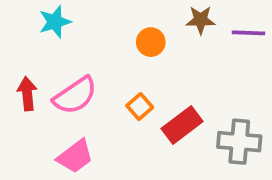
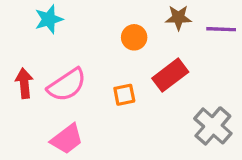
orange square: (140, 107) -> (124, 95), turned 30
red rectangle: (182, 125) -> (170, 75), moved
gray cross: (239, 142) -> (213, 126), turned 36

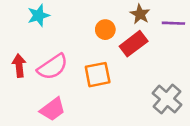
brown star: (178, 18) -> (140, 14), turned 30
red rectangle: (170, 75) -> (134, 44), moved
orange square: (124, 95) -> (98, 75), size x1.5

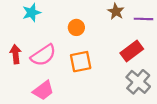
orange circle: (105, 30) -> (76, 27), moved
red rectangle: (134, 44) -> (132, 51), moved

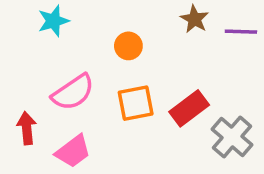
red rectangle: (132, 51) -> (189, 108), moved
red arrow: (16, 54) -> (27, 128), moved

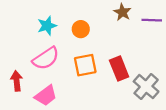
cyan star: (53, 21) -> (47, 26), moved
red rectangle: (189, 108) -> (119, 69), turned -75

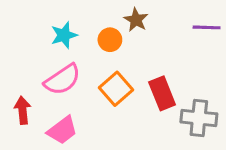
brown star: (122, 12) -> (136, 20), moved
orange square: (85, 65) -> (116, 89), turned -30
gray cross: (146, 87) -> (199, 118), turned -35

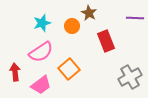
orange square: (116, 89) -> (69, 69), moved
red rectangle: (162, 93) -> (106, 41), moved
gray cross: (199, 118) -> (130, 77), turned -35

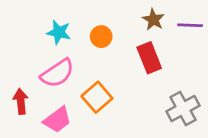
brown star: (89, 13) -> (153, 20), moved
cyan star: (42, 23) -> (59, 32), turned 30

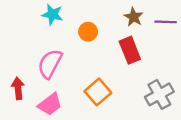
cyan star: (59, 32) -> (52, 14), moved
pink semicircle: (57, 73) -> (50, 64), turned 152
orange square: (97, 97) -> (98, 92), moved

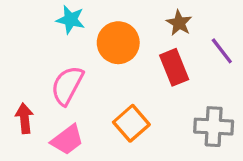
purple line: (166, 22) -> (222, 51), moved, turned 50
orange circle: (88, 32) -> (118, 43), size x1.6
gray cross: (159, 94) -> (214, 127), turned 32

